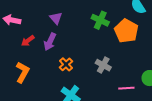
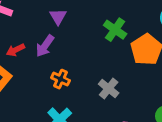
red arrow: (28, 41) -> (15, 50), moved
orange cross: (66, 64) -> (60, 79), turned -32

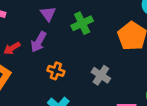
green cross: (115, 30) -> (82, 23), moved, turned 35

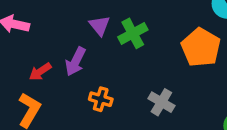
purple triangle: (48, 14) -> (100, 26), moved

